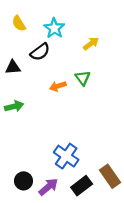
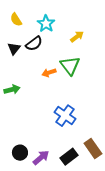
black triangle: (13, 67) -> (14, 49), moved, turned -48
green triangle: (83, 78) -> (70, 66), size x1.5
blue cross: (66, 156) -> (65, 116), moved

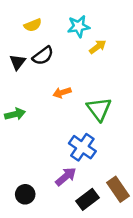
yellow semicircle: (16, 20) -> (33, 25), moved, turned -80
cyan star: (46, 24) -> (79, 26), moved, turned 30
green triangle: (70, 66) -> (99, 109), moved
purple arrow: (41, 158) -> (66, 176), moved

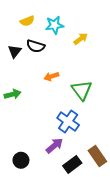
cyan star: (79, 26) -> (54, 25), moved
black semicircle: (43, 56) -> (36, 46), turned 54

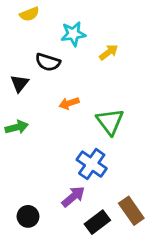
yellow semicircle: (27, 21) -> (29, 14), moved
black triangle: (15, 51) -> (20, 83), moved

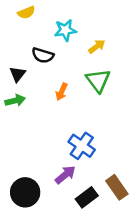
orange arrow: (69, 103) -> (62, 92), turned -48
green triangle: (110, 122) -> (98, 80), moved
green arrow: (17, 127) -> (15, 101), moved
black circle: (28, 216) -> (25, 192), size x1.5

